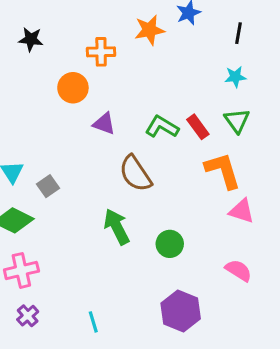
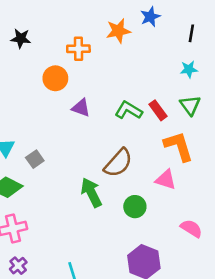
brown semicircle: (135, 174) -> (118, 163), moved, turned -104
pink triangle: (242, 211) -> (166, 180), moved

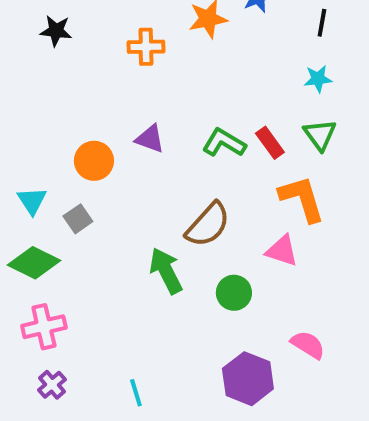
orange circle: (55, 78) -> (94, 161), moved
pink semicircle: (191, 228) -> (308, 345), moved

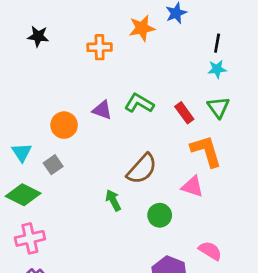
black line: (322, 23) -> (217, 43), moved
green L-shape: (224, 143) -> (139, 103), moved
green arrow: (166, 271) -> (113, 200), size x0.7

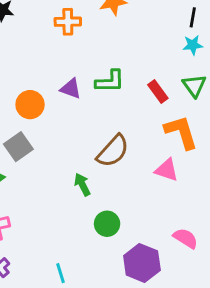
green L-shape: (139, 103) -> (110, 81), turned 148
gray square: (53, 165) -> (18, 147), size x1.4
green circle: (160, 215) -> (107, 224), moved

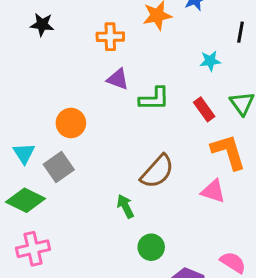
cyan star: (193, 45) -> (210, 61), moved
purple triangle: (71, 89) -> (118, 79), moved

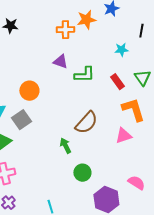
orange cross: (110, 37) -> (65, 30), moved
pink triangle: (213, 191) -> (123, 136), turned -36

